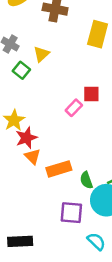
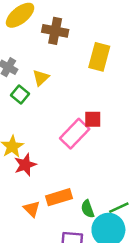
pink rectangle: (74, 108) -> (75, 134), size x1.6
orange triangle: (33, 156) -> (32, 209), moved

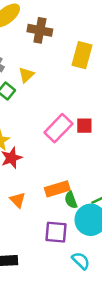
red square: (93, 119) -> (84, 126), moved
orange rectangle: (59, 197) -> (57, 189), moved

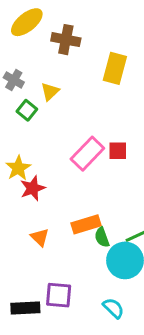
purple square: (56, 232) -> (59, 295), moved

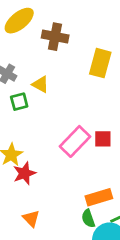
yellow triangle: (50, 92) -> (40, 84), turned -48
green square: (27, 110) -> (19, 102), turned 36
orange rectangle: (86, 224) -> (99, 197), moved

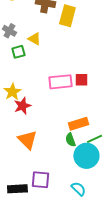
yellow rectangle: (100, 63) -> (67, 16), moved
pink rectangle: (75, 141) -> (60, 82), turned 40
orange triangle: (31, 218) -> (27, 140), size x1.5

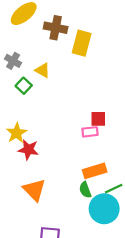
green square: (18, 52) -> (24, 86), turned -32
pink rectangle: (60, 82) -> (90, 132), moved, size x0.6
red star: (22, 106) -> (28, 150), turned 30

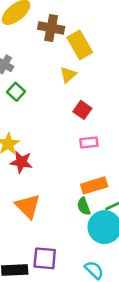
yellow rectangle: (82, 43) -> (80, 45), turned -45
yellow triangle: (43, 70) -> (68, 75), moved, turned 49
red square: (98, 119) -> (82, 110), moved, turned 35

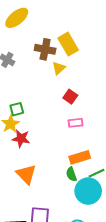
brown cross: (51, 28) -> (45, 49), moved
green square: (16, 92) -> (17, 109), moved, turned 32

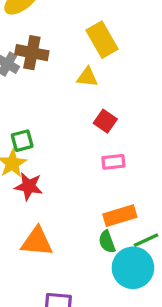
brown cross: (45, 49) -> (32, 53), moved
yellow triangle: (59, 68) -> (87, 77), turned 48
orange triangle: (26, 174) -> (37, 242), turned -40

